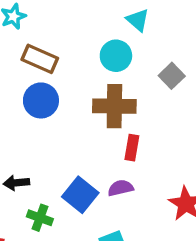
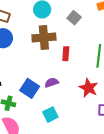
red rectangle: (132, 148) -> (66, 54), moved

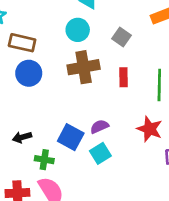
red rectangle: (66, 54) -> (124, 77), moved
cyan square: (50, 115) -> (100, 153), moved

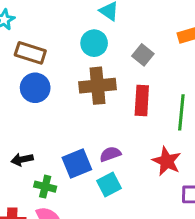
red rectangle: (124, 77) -> (142, 101), size x1.4
blue square: (71, 137) -> (77, 163), turned 35

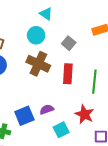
brown cross: (98, 86) -> (38, 64), turned 30
cyan square: (109, 184) -> (61, 130), moved

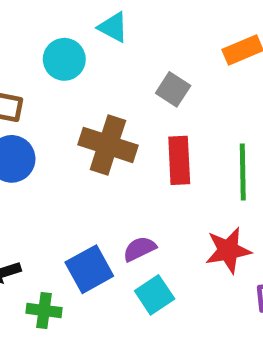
cyan circle: (36, 35) -> (64, 59), moved
red star: (84, 114) -> (228, 250), turned -30
cyan square: (61, 130) -> (155, 295), moved

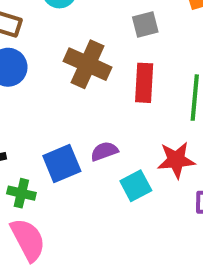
gray square: (173, 89) -> (145, 25), turned 36
cyan square: (155, 295) -> (136, 186), moved

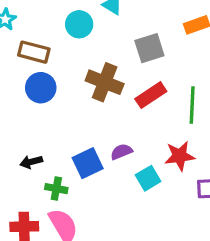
gray square: (145, 25) -> (149, 48), size x1.4
red rectangle: (144, 83) -> (151, 95), turned 56

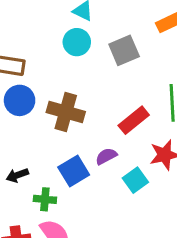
cyan circle: (79, 24) -> (77, 42), moved
brown cross: (105, 82) -> (66, 112), moved
red rectangle: (151, 95) -> (134, 120), moved

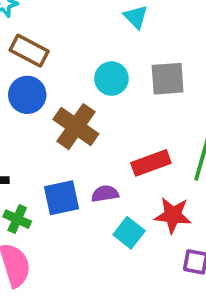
cyan circle: (77, 42) -> (111, 79), moved
cyan square: (135, 180) -> (129, 233), turned -35

